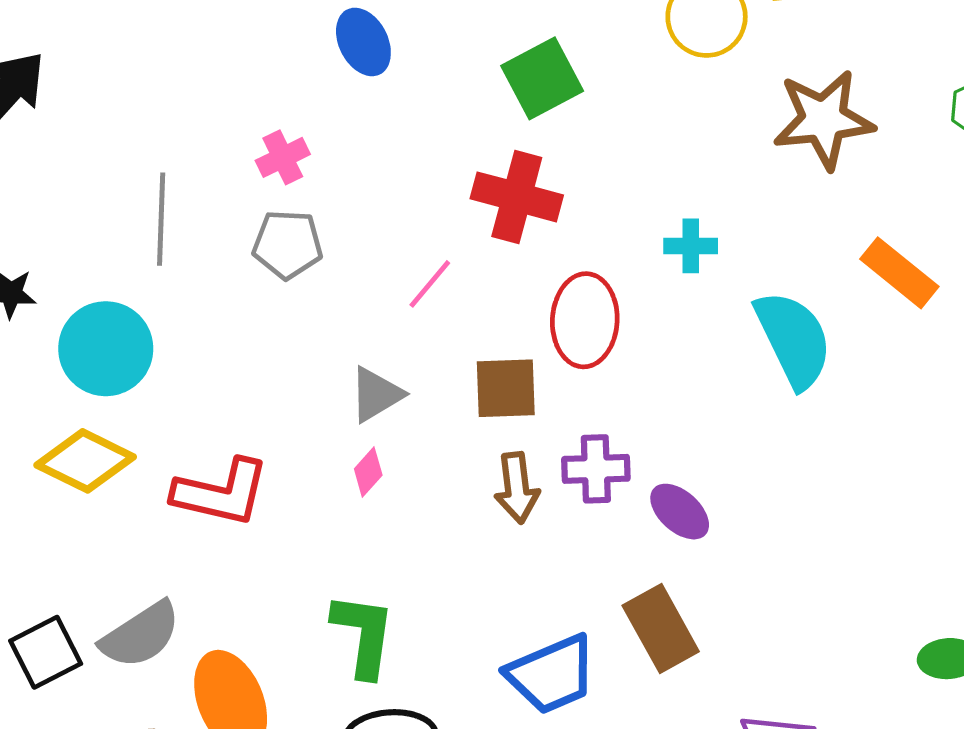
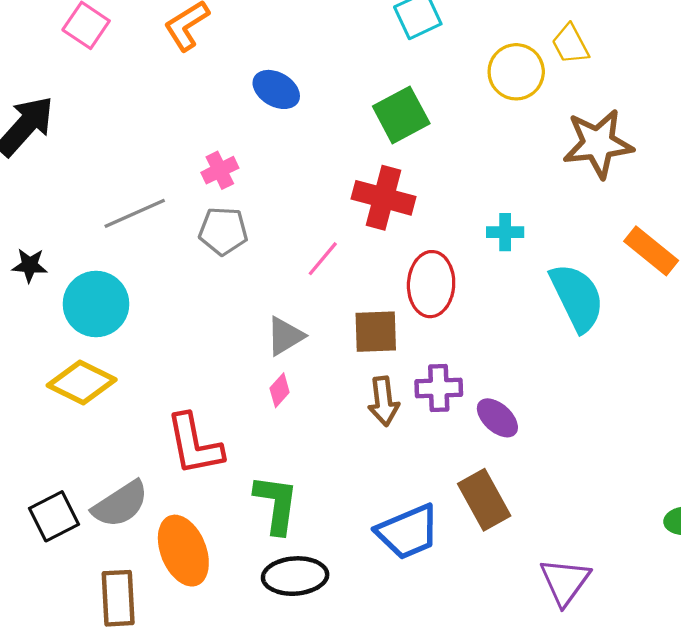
blue ellipse: (363, 42) -> (276, 89), turned -33
gray line: (161, 219) -> (135, 213), turned 64
red L-shape: (221, 493) -> (194, 444), moved, turned 66

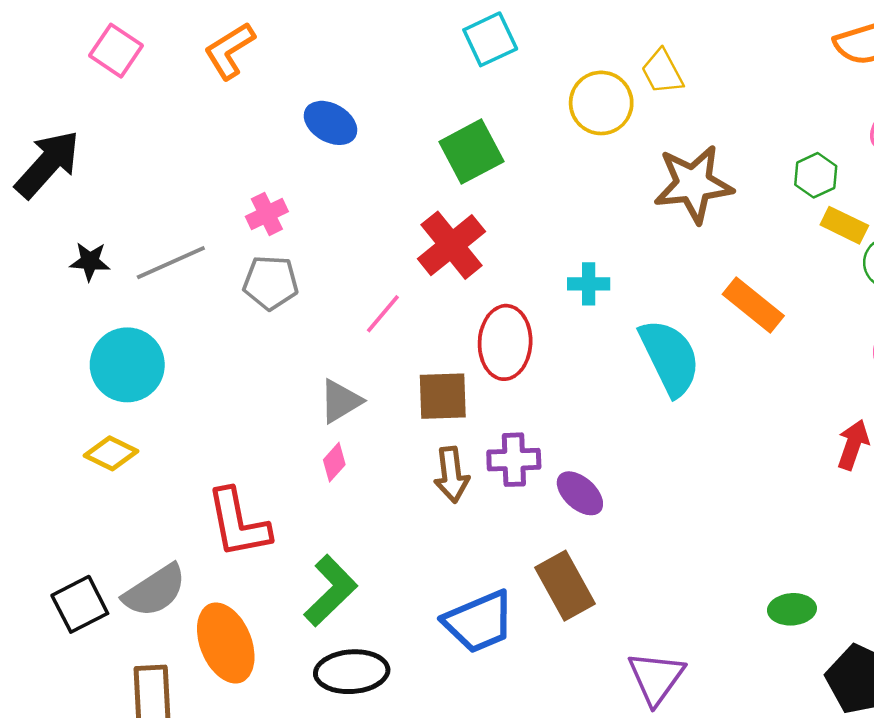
red cross: (384, 198) -> (451, 245), turned 36
black star: (30, 265) -> (90, 261), moved
yellow diamond: (82, 383) -> (111, 453), size x0.7
green L-shape: (276, 504) -> (331, 591), turned 38

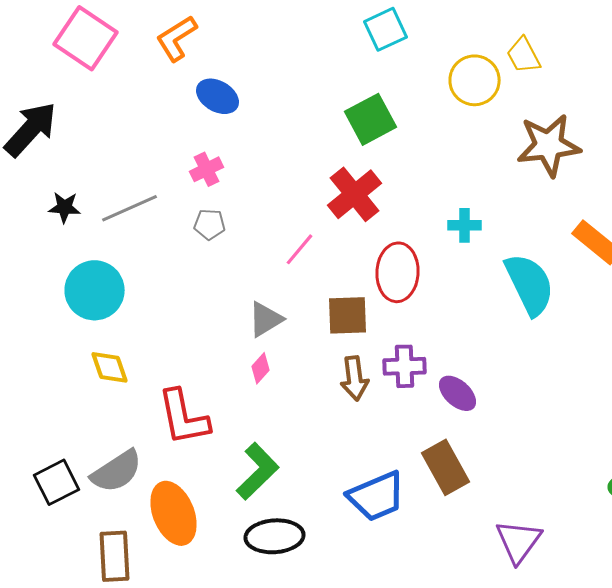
pink square: (116, 51) -> (86, 38), size x1.5
blue ellipse: (331, 123) -> (218, 96), moved
gray pentagon: (271, 283) -> (210, 224), size x0.7
yellow diamond: (111, 453) -> (110, 367), moved, turned 45

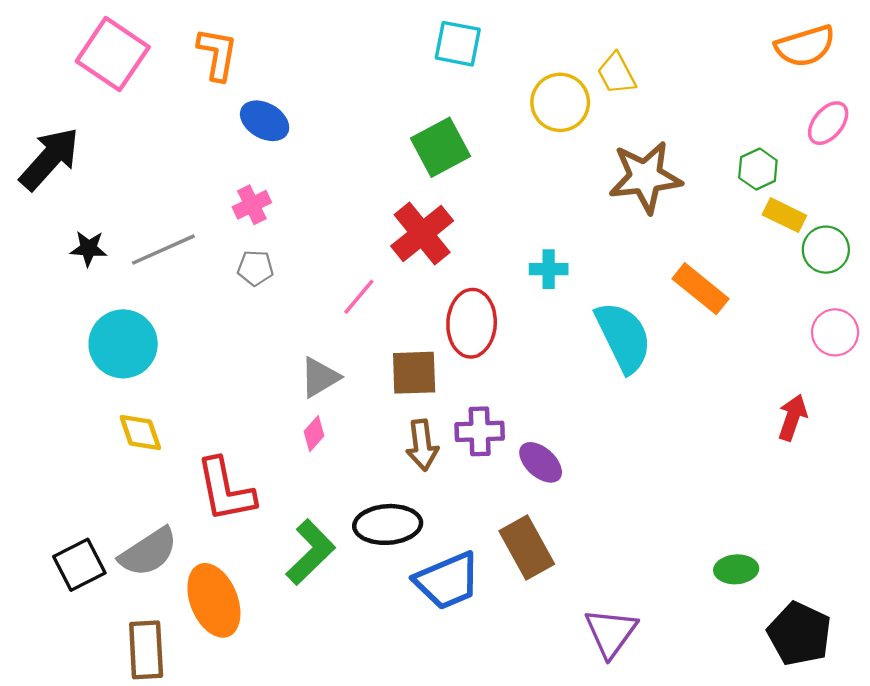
cyan square: (386, 29) -> (458, 44), turned 36
orange L-shape: (176, 38) -> (217, 54), turned 132
black ellipse: (274, 536) -> (388, 524), moved

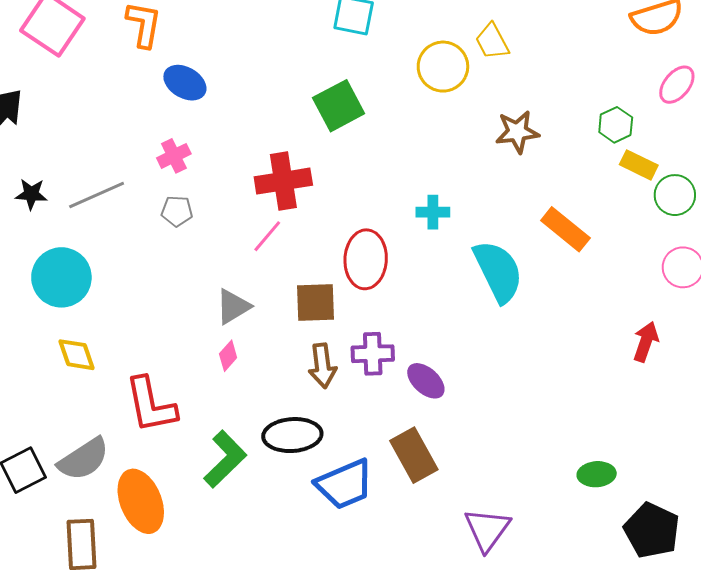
brown star: (645, 177) -> (517, 132), size x0.7
red cross: (422, 233) -> (283, 181), moved, turned 30

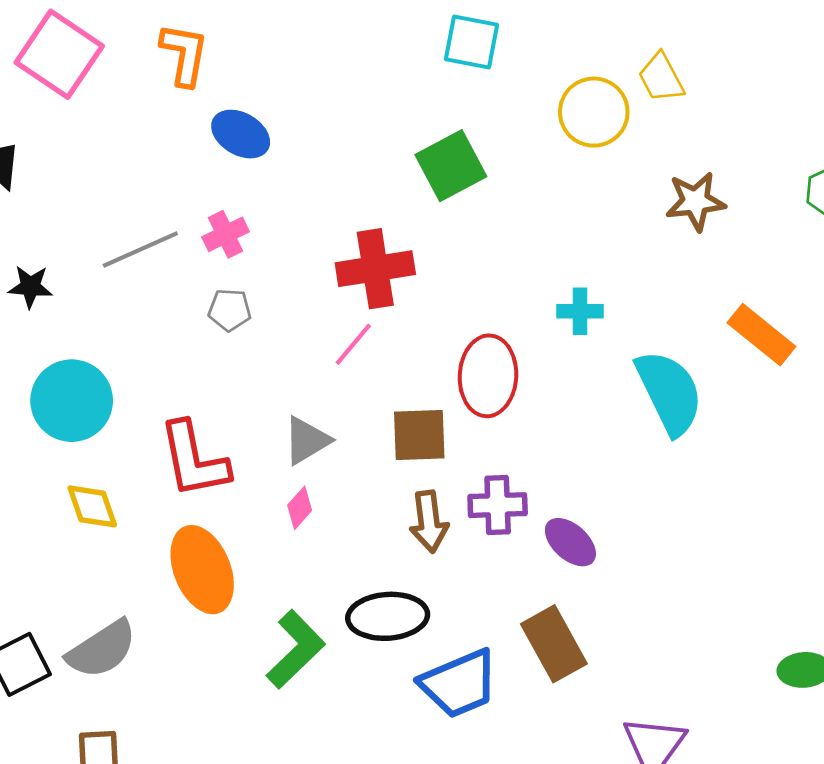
gray line: (97, 195) -> (140, 249), moved
red L-shape: (151, 405) -> (194, 460), moved
orange ellipse: (141, 501) -> (202, 570), moved

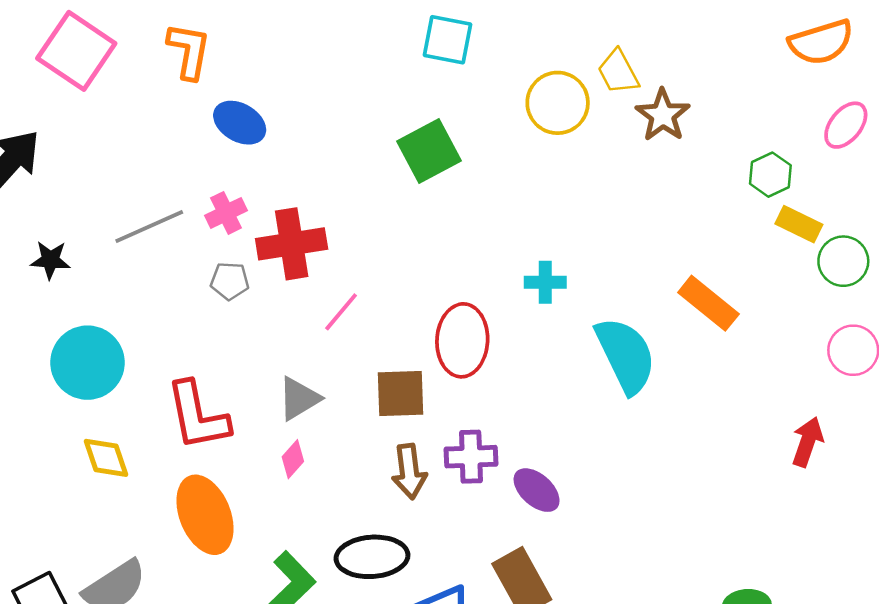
brown star: (695, 201) -> (663, 115), moved, turned -30
red cross: (375, 269) -> (292, 244), moved

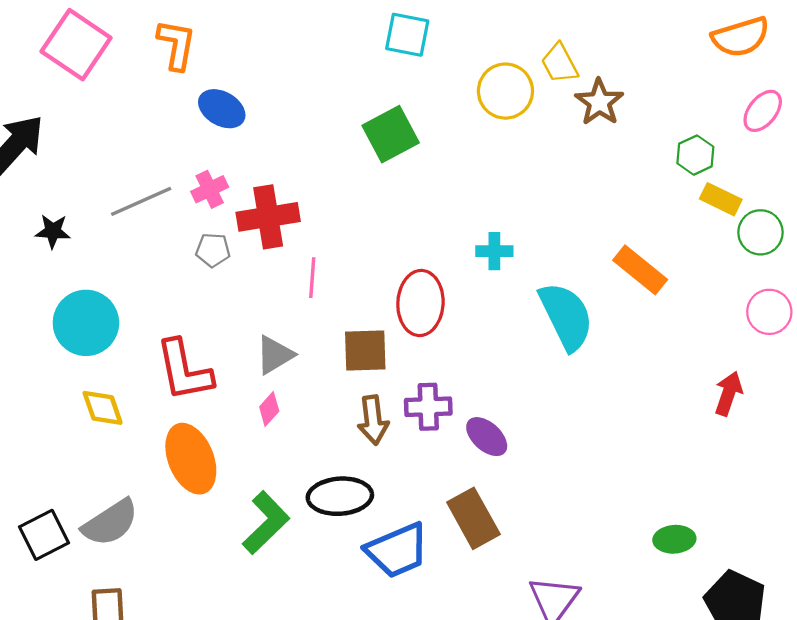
pink line: (341, 312) -> (312, 278), turned -36

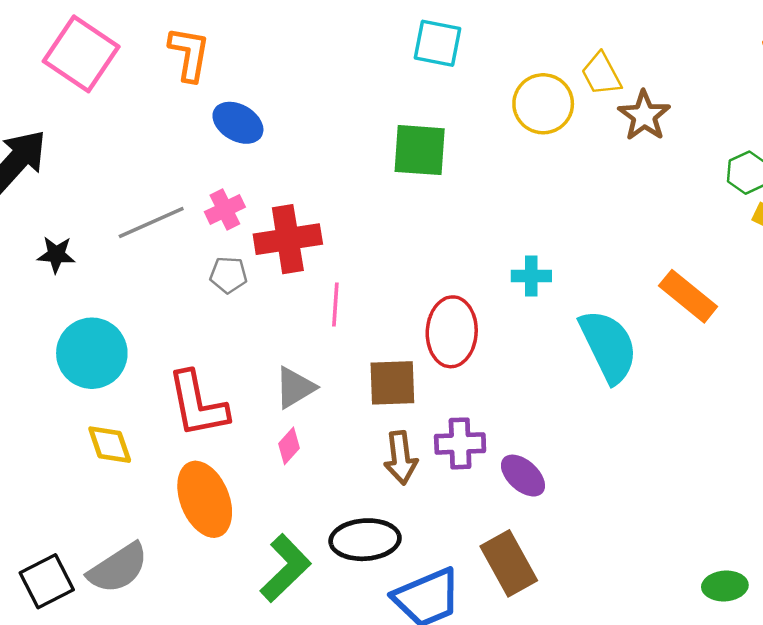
green square: (391, 134) -> (420, 150), turned 32

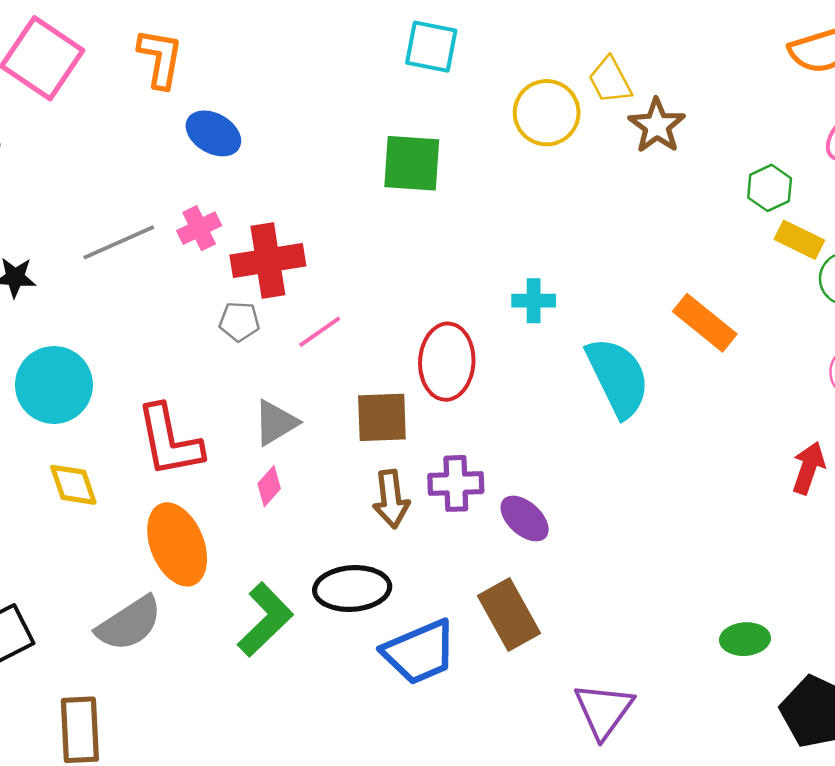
gray pentagon: (228, 275) -> (239, 321), moved
pink line: (335, 304) -> (320, 332), turned 51
gray semicircle: (118, 568) -> (129, 624), moved

